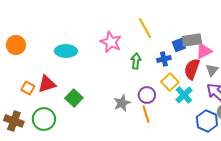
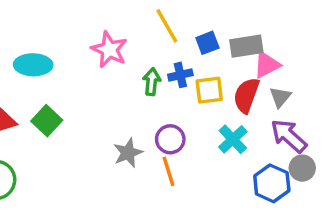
blue square: (179, 45) -> (207, 43), moved
blue cross: (164, 59) -> (180, 75), moved
yellow square: (170, 82) -> (209, 90), moved, turned 36
green square: (74, 98) -> (47, 121), moved

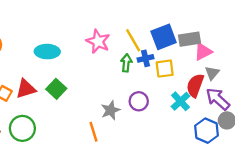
yellow line: (167, 26) -> (133, 40), moved
blue square: (207, 43) -> (164, 37), size x1.6
red semicircle: (246, 95) -> (195, 85), moved
orange line: (169, 171) -> (94, 132), moved

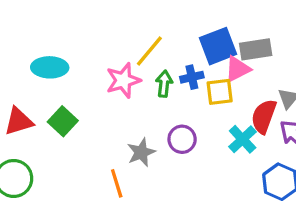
yellow line: (133, 40) -> (149, 51), moved, turned 70
pink star: (98, 41) -> (123, 80), moved, turned 30
pink triangle: (203, 52) -> (238, 69), moved

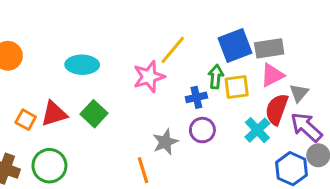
pink triangle: (238, 69) -> (272, 75), moved
blue cross: (192, 77) -> (196, 97), moved
green arrow: (164, 84) -> (216, 77), moved

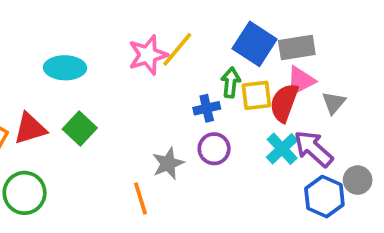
blue square: (235, 45) -> (255, 44), turned -36
pink star: (149, 77) -> (148, 55), moved
red semicircle: (277, 109) -> (284, 103), moved
purple arrow: (306, 127) -> (313, 149), moved

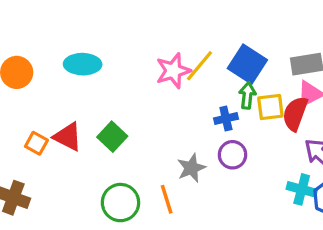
blue square: (255, 44) -> (247, 64), moved
cyan ellipse: (65, 68) -> (83, 64), moved
red triangle: (30, 128) -> (68, 137), turned 44
cyan cross: (282, 149) -> (302, 189), moved, turned -32
green circle: (25, 193) -> (120, 203), moved

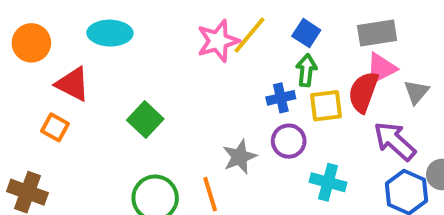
blue square: (247, 64) -> (306, 33), size x0.6
yellow square: (270, 107) -> (326, 106), moved
red triangle: (68, 137) -> (73, 84), moved
cyan cross: (302, 189) -> (328, 182), moved

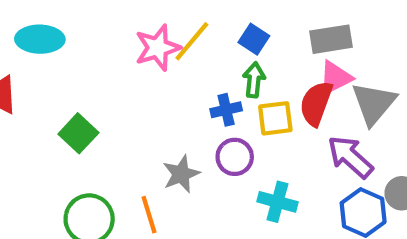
gray triangle: (416, 92) -> (374, 103), size x1.6

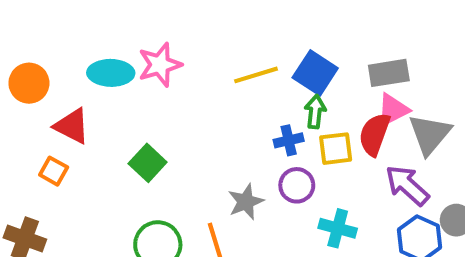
blue square: (254, 39) -> (315, 73), size x1.5
yellow line: (192, 41) -> (256, 75), turned 33
pink star: (158, 48) -> (160, 65), moved

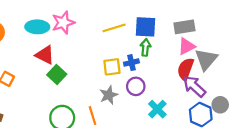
blue square: (315, 73) -> (145, 27), turned -30
red triangle: (72, 126) -> (45, 55), moved
red semicircle: (374, 134) -> (186, 69), moved
yellow square: (336, 149) -> (112, 67), moved
cyan cross: (338, 228) -> (157, 109), turned 30

